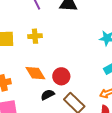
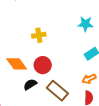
yellow cross: (35, 36) -> (39, 35), moved

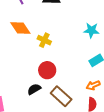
yellow cross: (39, 35) -> (44, 40), turned 32
orange diamond: (17, 64) -> (20, 28), moved

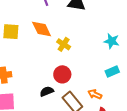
orange arrow: (93, 85) -> (95, 94), moved, turned 40

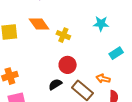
cyan star: (112, 41) -> (101, 24), moved

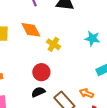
red circle: (68, 65) -> (41, 72), moved

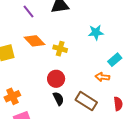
black semicircle: (38, 92) -> (58, 99), turned 104
orange arrow: (86, 93) -> (102, 77), moved

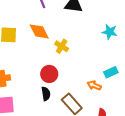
cyan star: (96, 32) -> (110, 32), moved

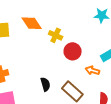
red circle: (49, 74) -> (73, 51), moved

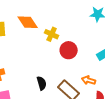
orange arrow: (92, 70) -> (89, 80), moved

